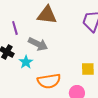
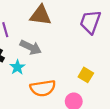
yellow square: (88, 69) -> (86, 75), turned 32

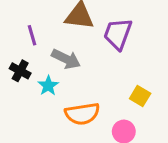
purple trapezoid: (90, 22) -> (118, 34), moved

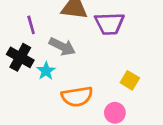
purple trapezoid: (118, 34) -> (109, 24), turned -112
black cross: (20, 71) -> (20, 57), size x1.4

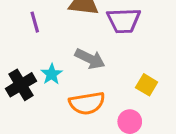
gray arrow: (62, 47) -> (90, 59), moved
black cross: (20, 57) -> (21, 85), moved, turned 30

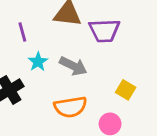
cyan star: (52, 74) -> (38, 62), moved

